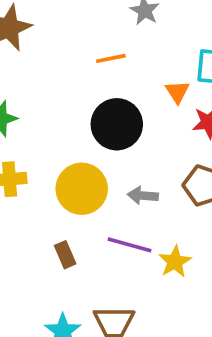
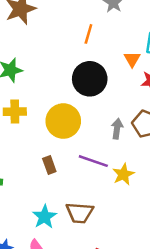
orange line: (111, 58) -> (88, 34), turned -66
gray arrow: (143, 196) -> (117, 129), moved, turned 90

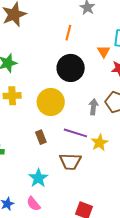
brown trapezoid: (80, 213) -> (70, 162), moved

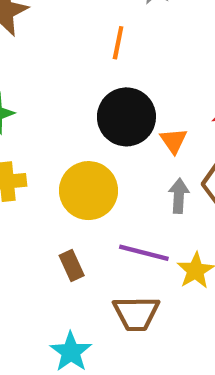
orange triangle: (104, 52) -> (174, 141), moved

